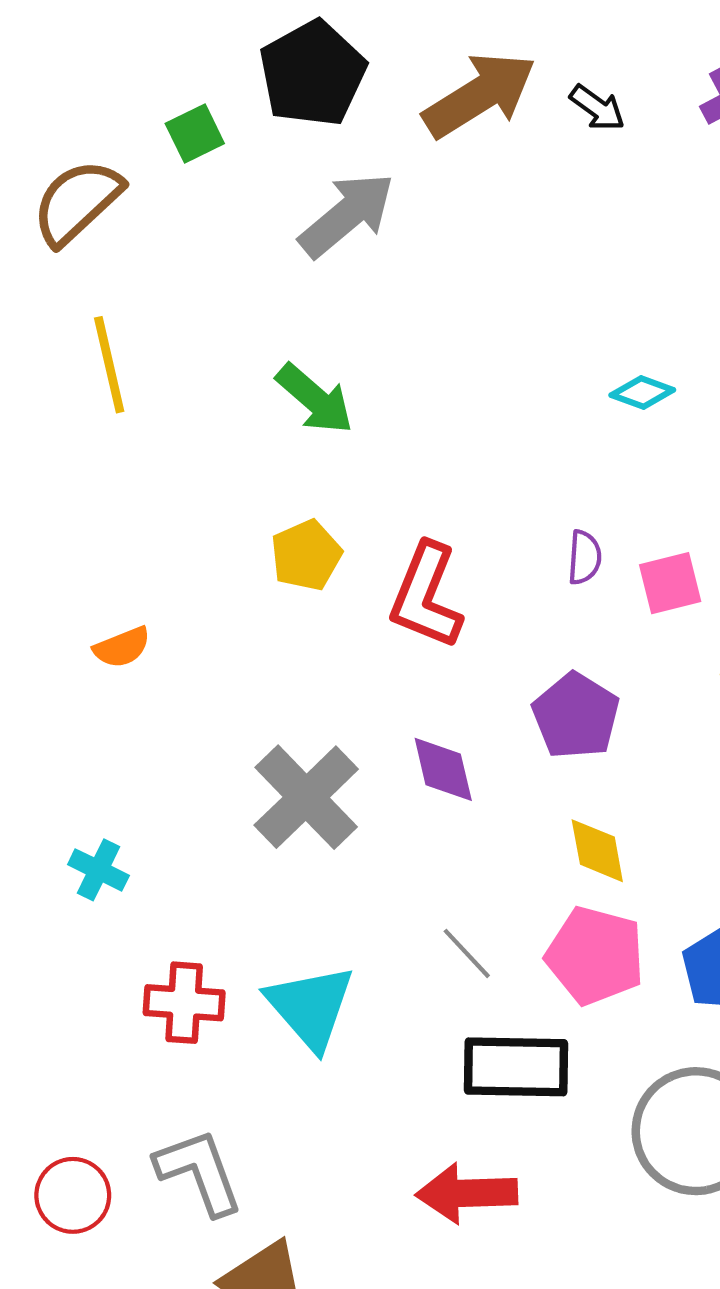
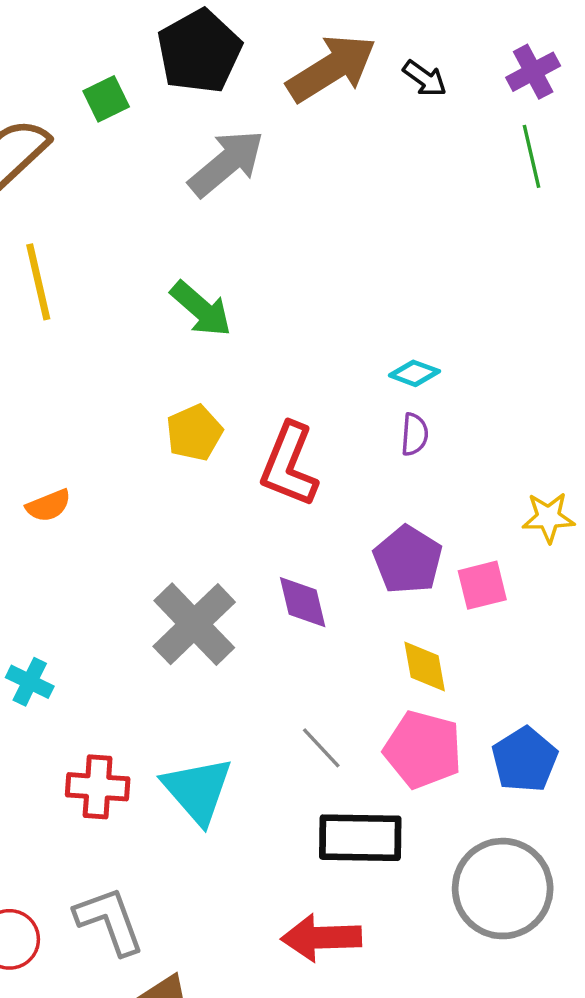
cyan diamond: (642, 393) -> (414, 373), moved
pink square: (670, 583) -> (482, 585), moved

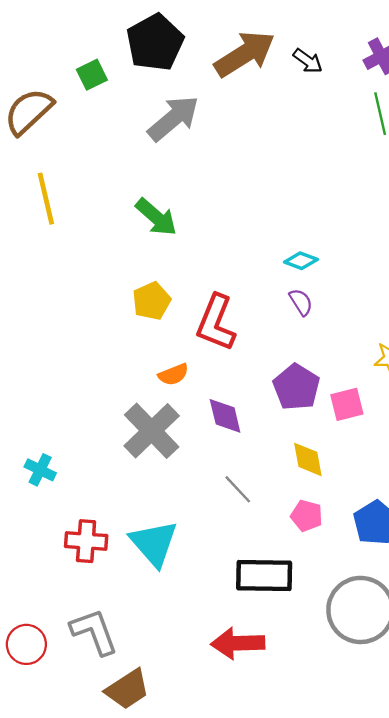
purple semicircle: (414, 434) -> (301, 302), turned -36
orange semicircle: (48, 506) -> (173, 374), moved
gray line: (321, 748) -> (238, 489), moved
pink pentagon: (423, 750) -> (307, 516), size x0.6

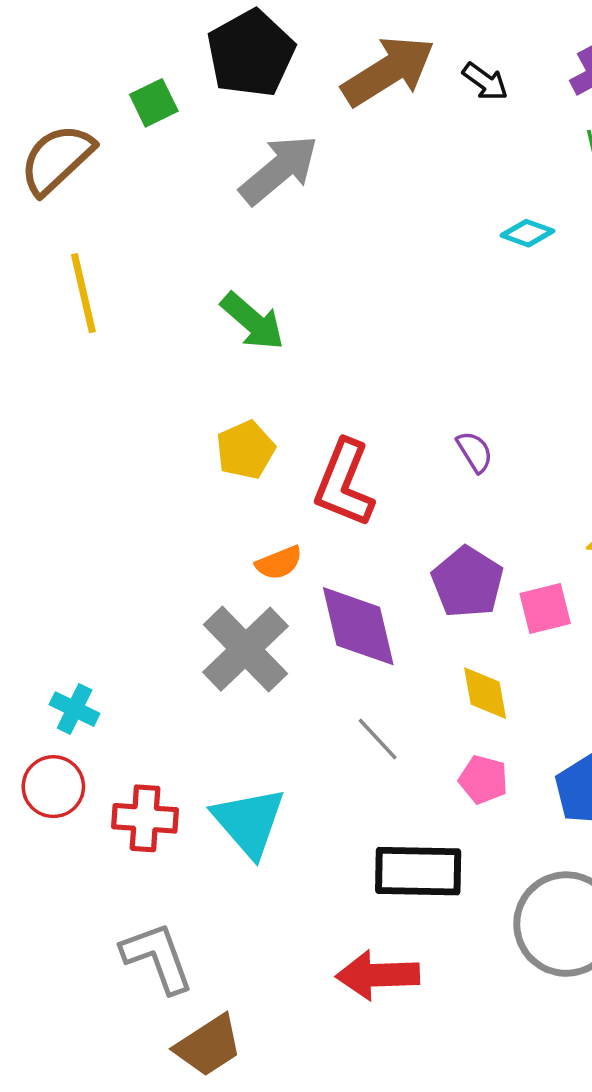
cyan diamond: (301, 261) -> (527, 233), moved
purple diamond: (225, 416) -> (358, 626), size x1.5
red circle: (26, 644) -> (53, 787), moved

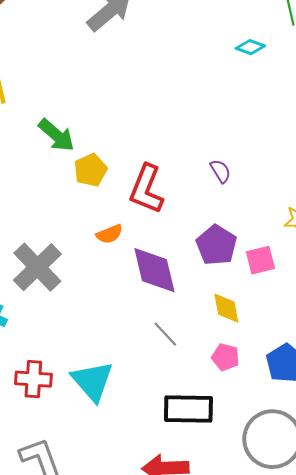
green arrow: (253, 321) -> (56, 135), moved
gray cross: (245, 649) -> (37, 267), moved

